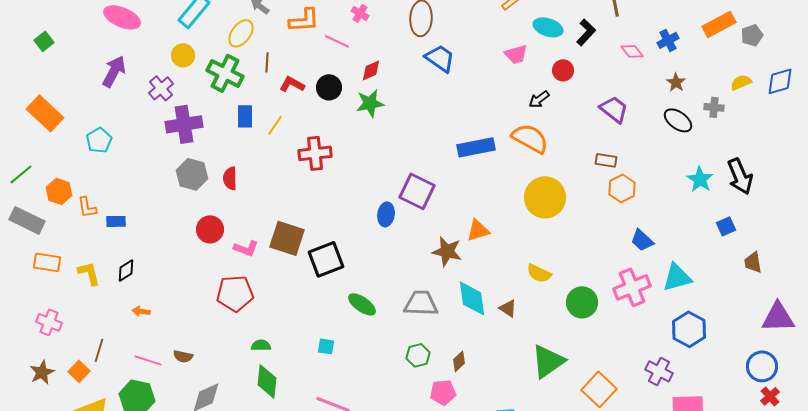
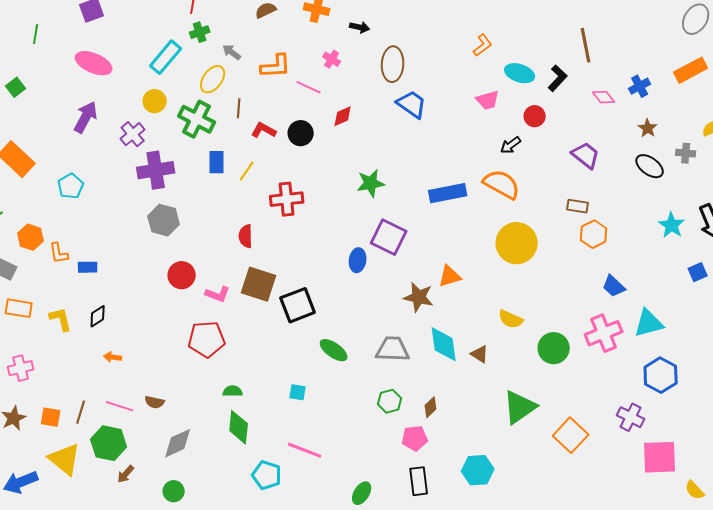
green star: (370, 103) -> (371, 183), moved
red semicircle: (230, 178) -> (246, 236), moved
pink cross: (49, 322) -> (21, 368), turned -35
brown line: (99, 350) -> (81, 412), moved
orange square: (79, 371) -> (51, 417), turned -35

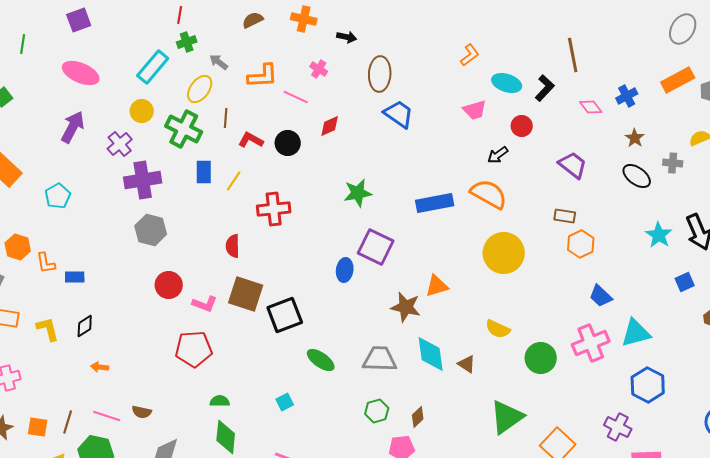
cyan square: (298, 392) -> (285, 402), turned -36

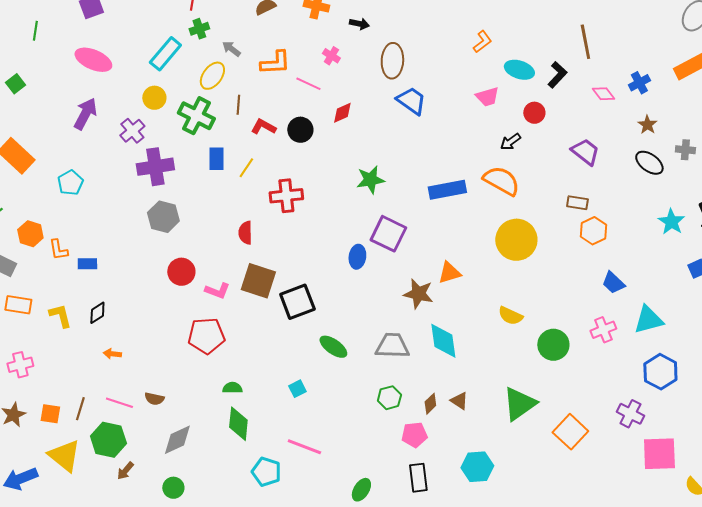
pink cross: (591, 343) -> (603, 330), size x0.7
brown triangle: (467, 364) -> (459, 401), moved

